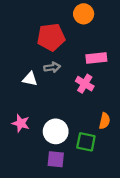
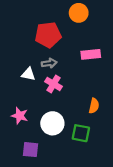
pink cross: (85, 84) -> (54, 84), moved
orange semicircle: (105, 121) -> (94, 106), moved
purple square: (56, 159) -> (31, 150), moved

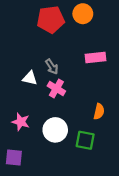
red pentagon: (48, 35) -> (51, 19), moved
gray arrow: (49, 63) -> (52, 67), turned 64
purple square: (31, 150) -> (14, 158), moved

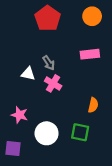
orange circle: (83, 14) -> (92, 16), moved
red pentagon: (51, 19) -> (48, 18), turned -30
white circle: (55, 130) -> (47, 133), moved

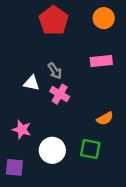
orange semicircle: (93, 105) -> (105, 118), turned 48

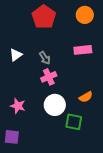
white triangle: (32, 83) -> (16, 55), moved, turned -48
pink cross: (60, 94) -> (49, 77), turned 35
white circle: (52, 150) -> (55, 105), moved

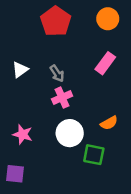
pink rectangle: (83, 50) -> (105, 63), turned -48

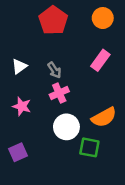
orange semicircle: (109, 123) -> (104, 117), size x1.5
pink star: (23, 134) -> (22, 106), moved
purple square: (15, 174) -> (18, 152), moved, turned -30

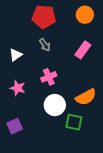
red pentagon: (53, 20) -> (44, 17), turned -30
gray arrow: (54, 70) -> (45, 45), moved

